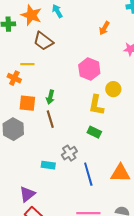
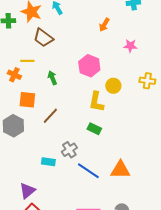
green arrow: (50, 97) -> (52, 78), moved, turned 144
brown line: (50, 119) -> (50, 116), turned 60
blue line: (88, 174) -> (88, 171), turned -40

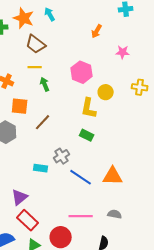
yellow line: (27, 61) -> (35, 67), moved

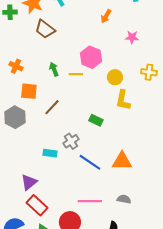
yellow line: (35, 67) -> (76, 74), moved
yellow L-shape: (89, 108) -> (123, 100), moved

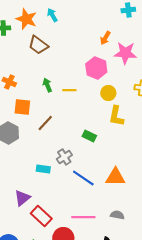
orange arrow: (106, 16) -> (105, 38), moved
pink star: (132, 37) -> (125, 53), size x1.6
pink hexagon: (91, 57) -> (96, 68), moved
red rectangle: (37, 205) -> (41, 216), moved

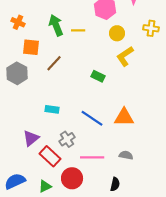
green arrow: (47, 85) -> (56, 25), size x1.5
yellow L-shape: (116, 116) -> (125, 56), turned 45
gray cross: (64, 157) -> (67, 139), moved

